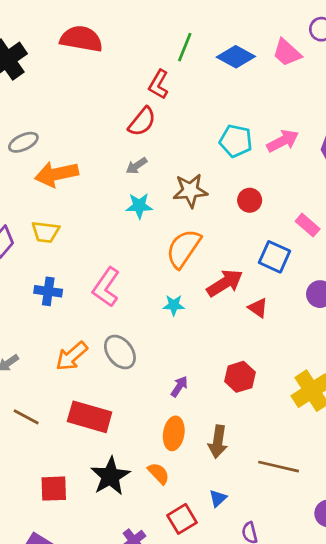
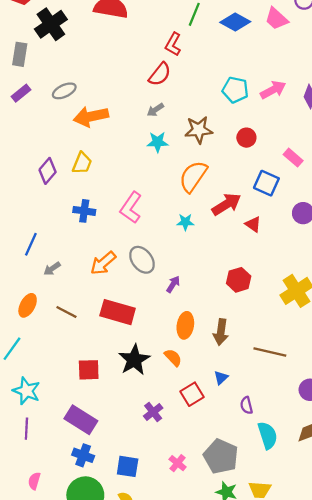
yellow trapezoid: (45, 232) -> (82, 163), turned -75
purple arrow: (179, 386) -> (173, 284), moved

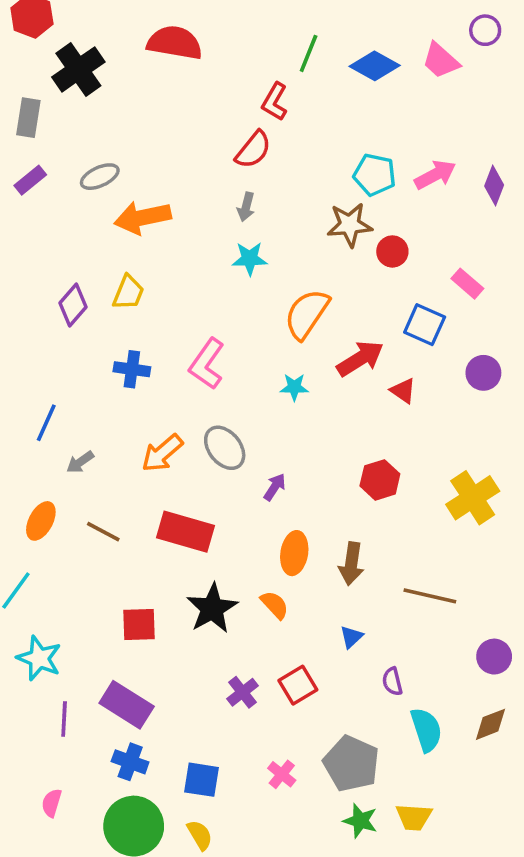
gray arrow: (155, 110) -> (246, 207), turned -42
brown star: (199, 130) -> (350, 225), moved
red square: (192, 394) -> (298, 685), moved
purple line: (26, 429) -> (64, 719), moved

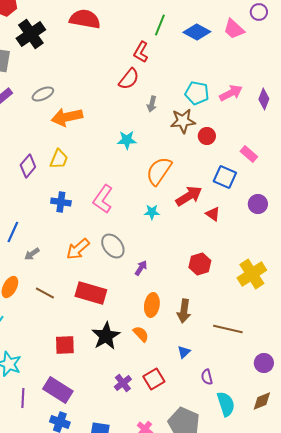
gray arrow: (246, 207) -> (152, 104), moved

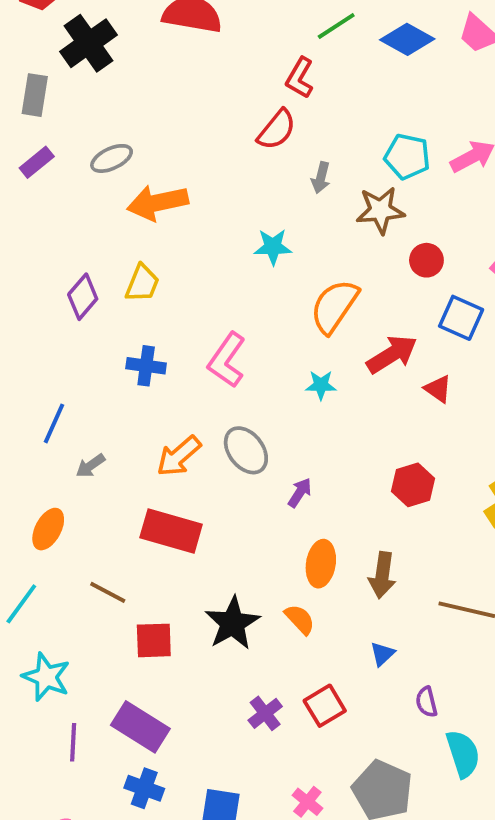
green line: (160, 25) -> (336, 26), turned 35
red circle: (207, 136) -> (426, 260), moved
brown line: (45, 293) -> (108, 592), moved
red rectangle: (91, 293) -> (171, 531), moved

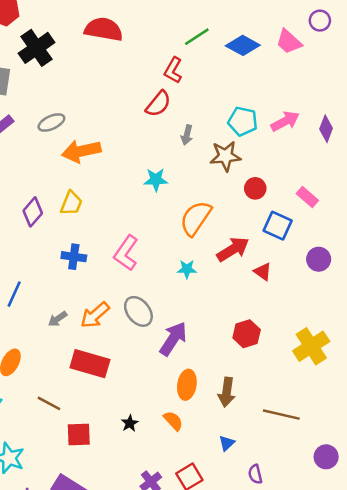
gray arrow: (90, 466) -> (58, 319), moved
purple arrow: (300, 493) -> (173, 339), size x1.8
black star: (233, 623) -> (130, 423), size x0.5

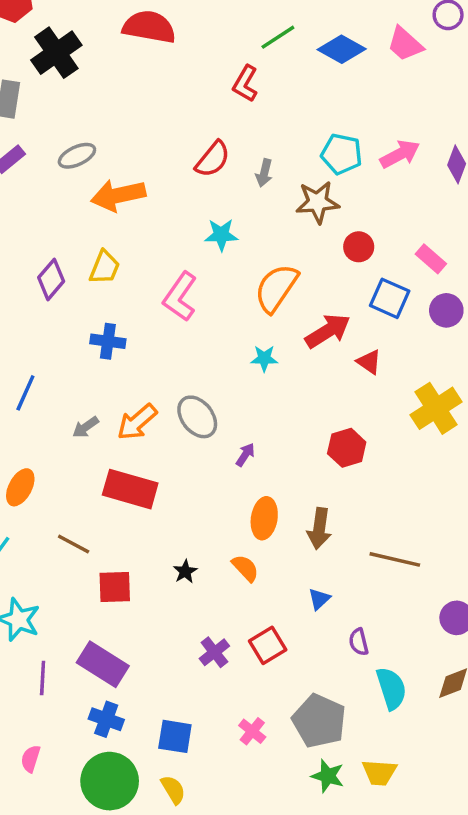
red semicircle: (158, 104) -> (213, 159), moved
pink L-shape: (126, 253) -> (180, 297), moved
purple circle: (319, 259) -> (446, 310), moved
purple arrow: (173, 339) -> (245, 455), size x0.5
yellow cross: (311, 346) -> (436, 408), moved

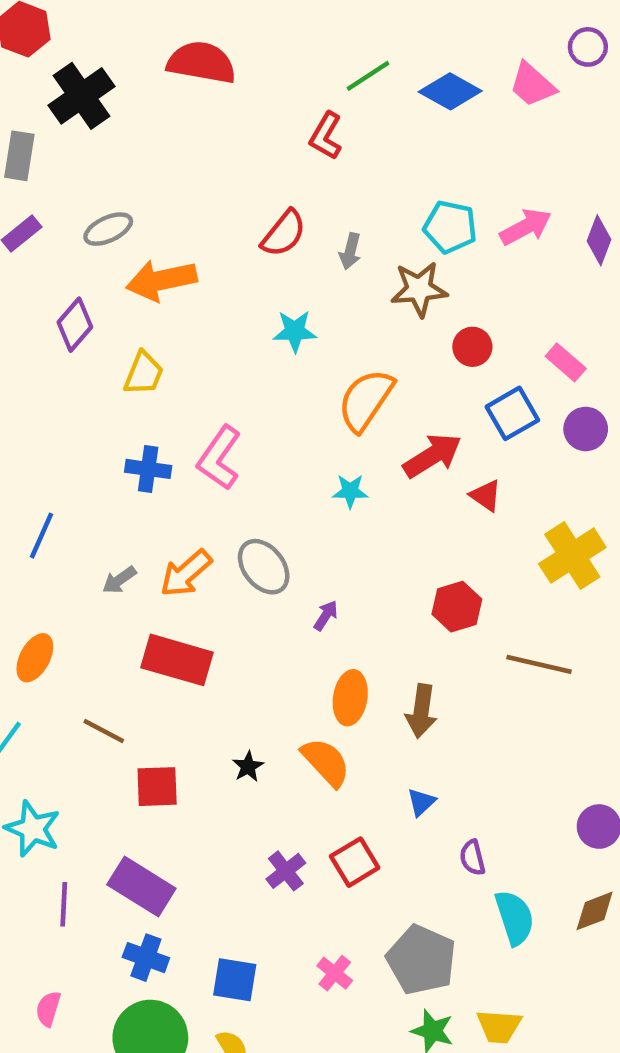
purple diamond: (51, 279) -> (75, 325), moved
pink L-shape: (180, 297) -> (219, 458), moved
blue square: (390, 298) -> (512, 413), turned 36
brown line: (395, 559) -> (539, 664), moved
orange semicircle: (245, 568) -> (326, 762), size x1.4

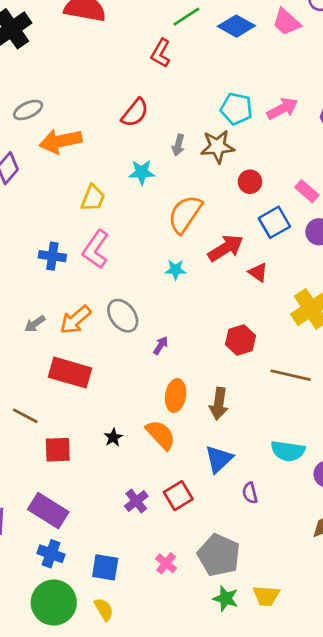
gray arrow: (350, 251) -> (178, 145), moved
yellow trapezoid: (144, 373) -> (93, 198), moved
blue triangle: (421, 802) -> (219, 459), size x1.6
cyan semicircle: (515, 918) -> (288, 451), moved, turned 116

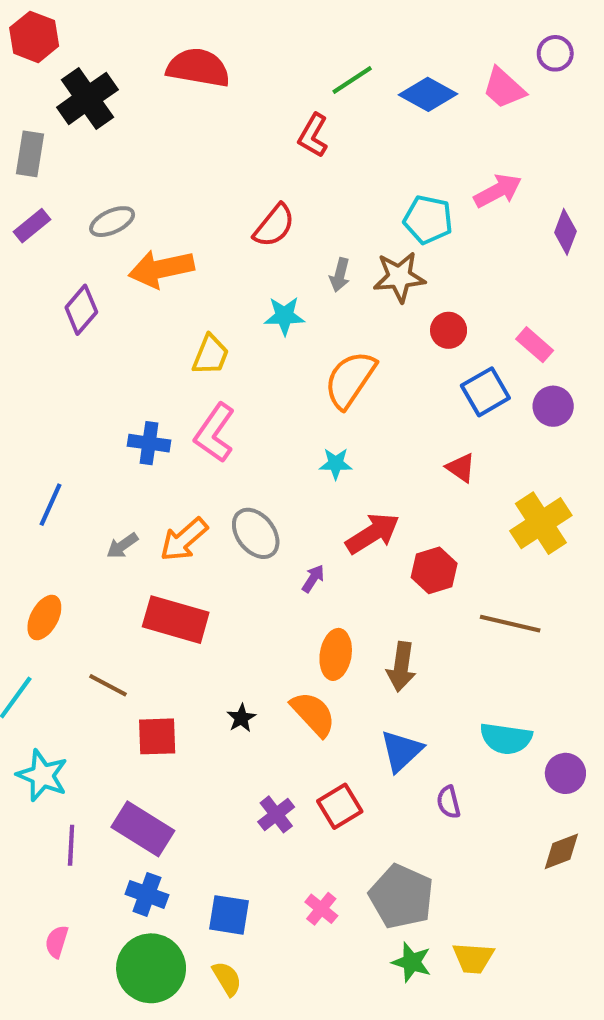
pink arrow: (282, 109) -> (498, 191), moved
red arrow: (226, 248) -> (373, 533), moved

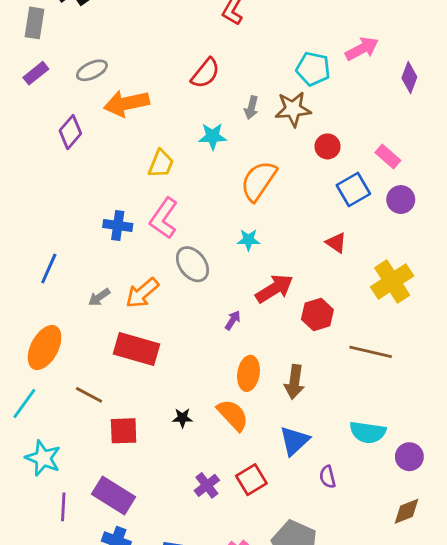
gray ellipse: (256, 533) -> (192, 264), moved
orange ellipse: (44, 617) -> (45, 348), size x1.4
black star: (241, 718) -> (182, 418), turned 30

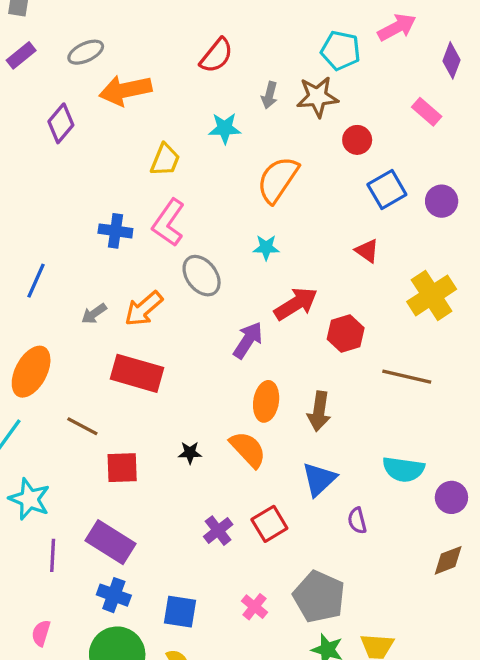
pink rectangle: (388, 156) -> (427, 112), moved
purple arrow: (233, 320) -> (248, 340), size x1.6

